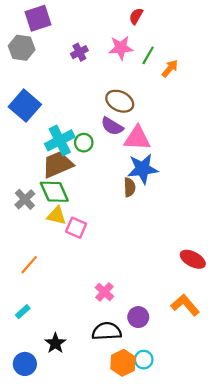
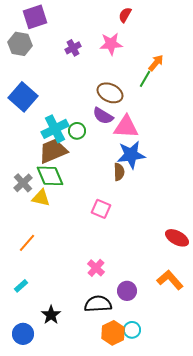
green line: (148, 55) -> (145, 79), moved
yellow triangle: (56, 216) -> (41, 198), moved
pink square: (76, 228) -> (101, 209), moved

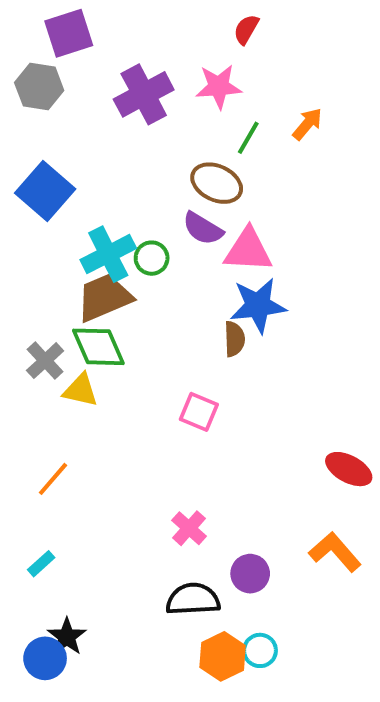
purple cross: (73, 48) -> (144, 94), size x1.8
green line: (145, 79) -> (248, 138), moved
black star: (51, 315) -> (67, 637), moved

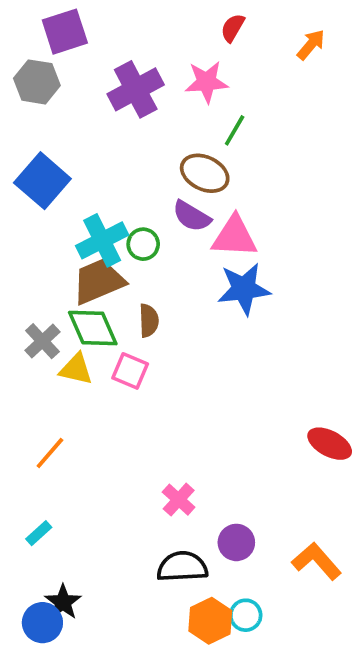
orange arrow: (307, 124) -> (311, 45), moved
brown semicircle: (234, 339) -> (149, 321), moved
pink square: (199, 412) -> (130, 371), moved
orange L-shape: (335, 552) -> (317, 561), moved

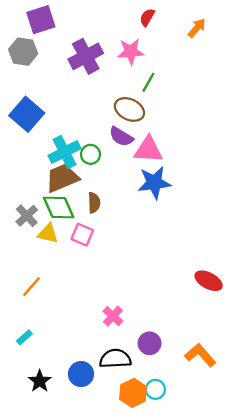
blue circle: (42, 623) -> (81, 374), moved

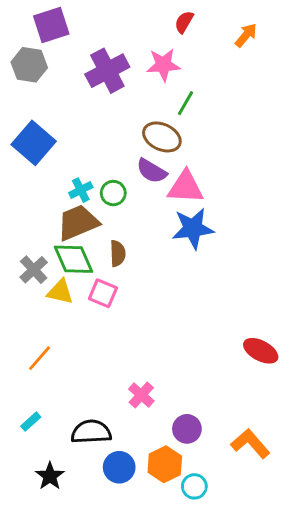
cyan cross: (64, 152) -> (81, 190), size x0.6
black semicircle: (115, 359) -> (91, 432), moved
blue circle: (81, 374) -> (119, 467), moved
orange hexagon: (133, 393) -> (165, 464), moved

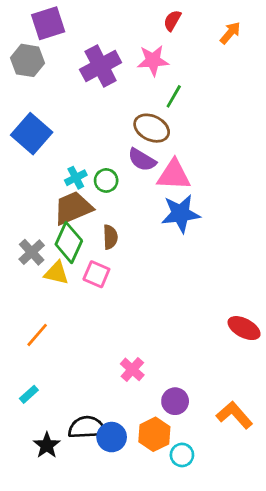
green diamond: (73, 259) -> (69, 243), turned 48
black semicircle: (91, 432) -> (87, 427), moved

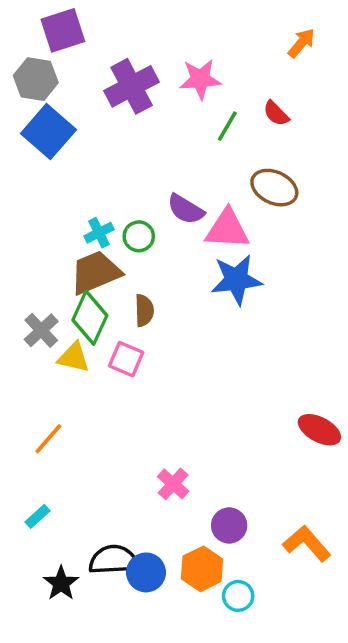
red semicircle: (172, 20) -> (276, 113), moved, turned -75
brown ellipse: (152, 128) -> (274, 188), moved
blue square: (32, 134) -> (48, 132), moved

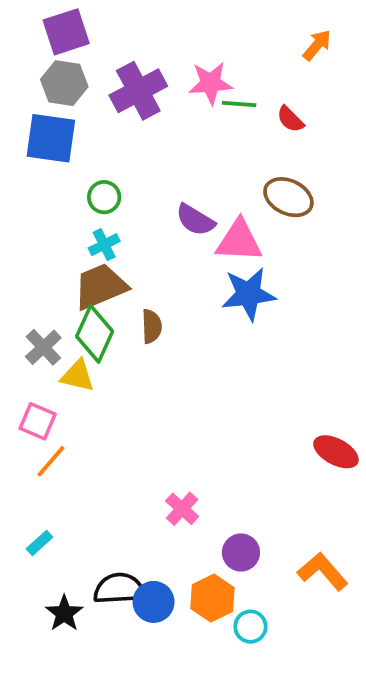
gray hexagon: (36, 79) -> (64, 83), moved
green line: (227, 126) -> (239, 104), moved, turned 64
blue square: (48, 132) -> (51, 138), turned -33
green circle: (139, 236) -> (104, 197), moved
pink square: (126, 359) -> (38, 421), moved

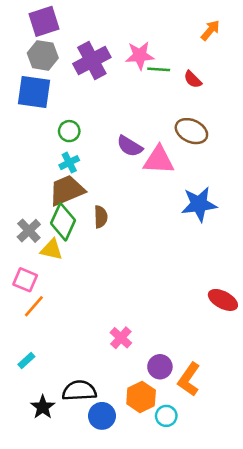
blue star: (249, 294) -> (199, 204), moved
orange L-shape: (323, 571) -> (189, 379), moved, turned -104
blue circle: (154, 602) -> (102, 416), moved

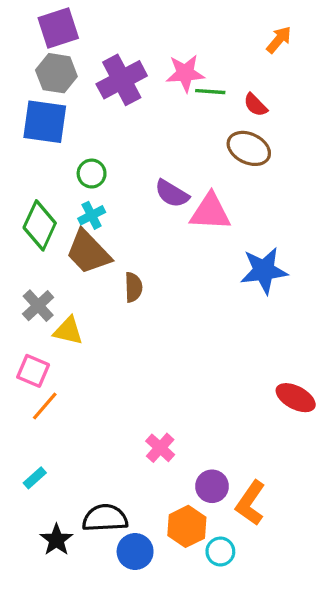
brown ellipse: (191, 131) -> (249, 148), moved
brown trapezoid: (67, 190) -> (88, 252), turned -111
green diamond: (63, 222) -> (40, 225), moved

